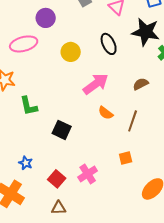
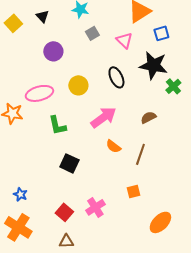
pink ellipse: (24, 44) -> (39, 93), moved
green L-shape: (29, 106) -> (57, 125), moved
blue star: (26, 163) -> (20, 194), moved

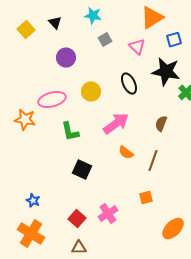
brown semicircle: (148, 117) -> (161, 124), turned -42

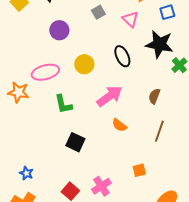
brown line: (153, 161) -> (159, 131), moved

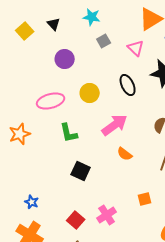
orange star: (18, 92) -> (20, 134), moved, turned -30

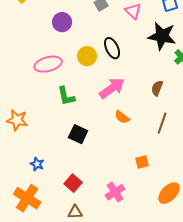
black ellipse: (128, 85) -> (112, 48), moved
orange star: (20, 134) -> (17, 120), moved, turned 30
blue star: (32, 202) -> (37, 164), moved
pink cross: (107, 215) -> (115, 192), moved

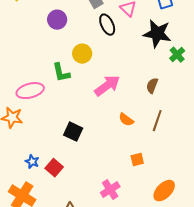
black ellipse: (112, 48) -> (107, 25), moved
pink ellipse: (48, 64) -> (30, 91), moved
green L-shape: (66, 96) -> (61, 73), moved
orange semicircle: (122, 117) -> (126, 120), moved
red square: (73, 183) -> (54, 168), moved

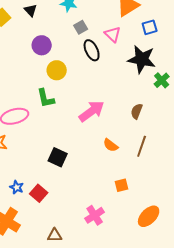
yellow circle: (82, 54) -> (57, 70), moved

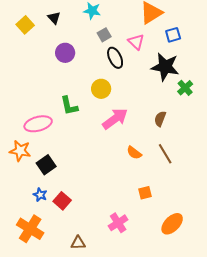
yellow circle: (57, 70) -> (101, 89), moved
brown line: (142, 146) -> (165, 154), turned -50
black square: (58, 157) -> (46, 165), moved, turned 30

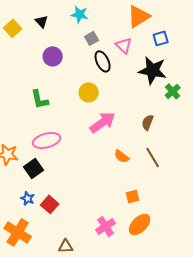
green L-shape: (69, 106) -> (40, 99), moved
pink ellipse: (38, 124) -> (47, 140), moved
orange ellipse: (172, 224) -> (140, 224), moved

